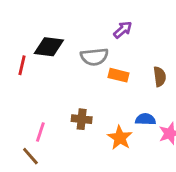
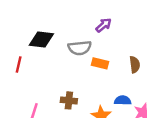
red line: (22, 65) -> (19, 65), moved

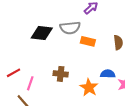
black diamond: (41, 39) -> (42, 33), moved
red line: (19, 65) -> (13, 73), moved, turned 48

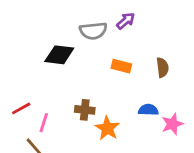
gray semicircle: (70, 28) -> (93, 31), moved
orange star: (89, 88) -> (107, 128), moved

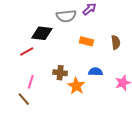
red line: (21, 108) -> (27, 51), moved
blue semicircle: (148, 110) -> (95, 72), moved

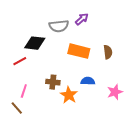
orange rectangle: (86, 41) -> (79, 51), size x1.5

